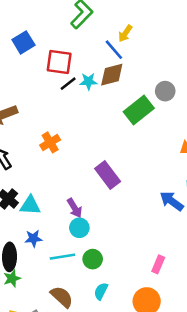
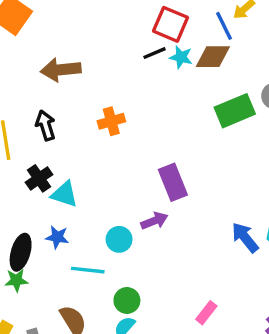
red square: (59, 62) -> (170, 24), moved
purple arrow: (75, 208) -> (154, 221), moved, turned -96
green circle: (93, 259) -> (127, 300), moved

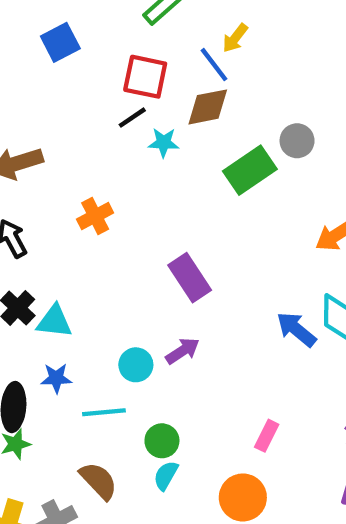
cyan star: (181, 57) -> (164, 143), moved
purple arrow: (154, 221) -> (183, 351), moved

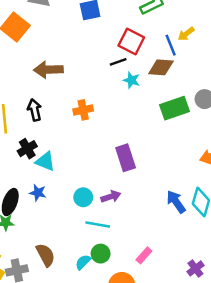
cyan line: (104, 412) -> (98, 224), moved
green circle: (162, 441) -> (101, 254), moved

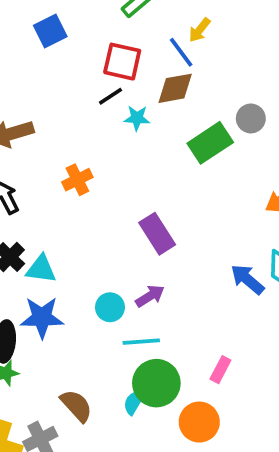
blue star: (38, 193) -> (42, 317), size x1.6
green circle: (101, 254) -> (156, 383), size x1.6

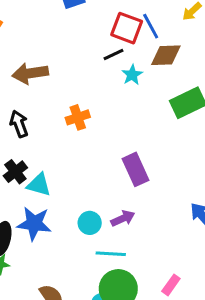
blue line: (181, 52) -> (151, 26), moved
cyan star: (137, 118) -> (132, 75), turned 30

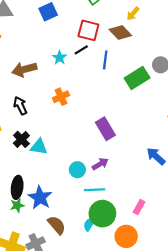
blue line: (151, 26) -> (105, 60), moved, turned 42
brown diamond: (166, 55) -> (120, 32), moved, turned 55
cyan star: (132, 75) -> (60, 58), moved
blue star: (34, 223) -> (40, 198), moved, turned 30

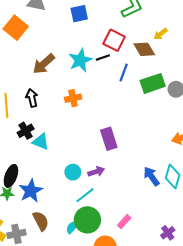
cyan star: (60, 58) -> (80, 60), size x1.6
brown arrow: (24, 69) -> (44, 64), turned -40
green rectangle: (137, 78) -> (153, 83), moved
cyan line: (95, 190) -> (85, 195), turned -48

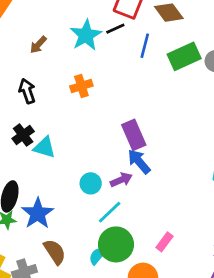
brown arrow: (44, 64) -> (38, 45), size x0.6
blue arrow: (151, 176) -> (139, 161), moved

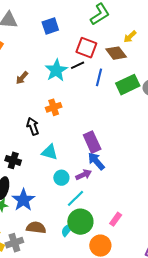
black arrow: (27, 91) -> (33, 126), moved
black cross: (23, 135) -> (13, 160), moved, turned -35
cyan triangle: (44, 147) -> (50, 152), moved
brown semicircle: (55, 252) -> (36, 228), turned -48

